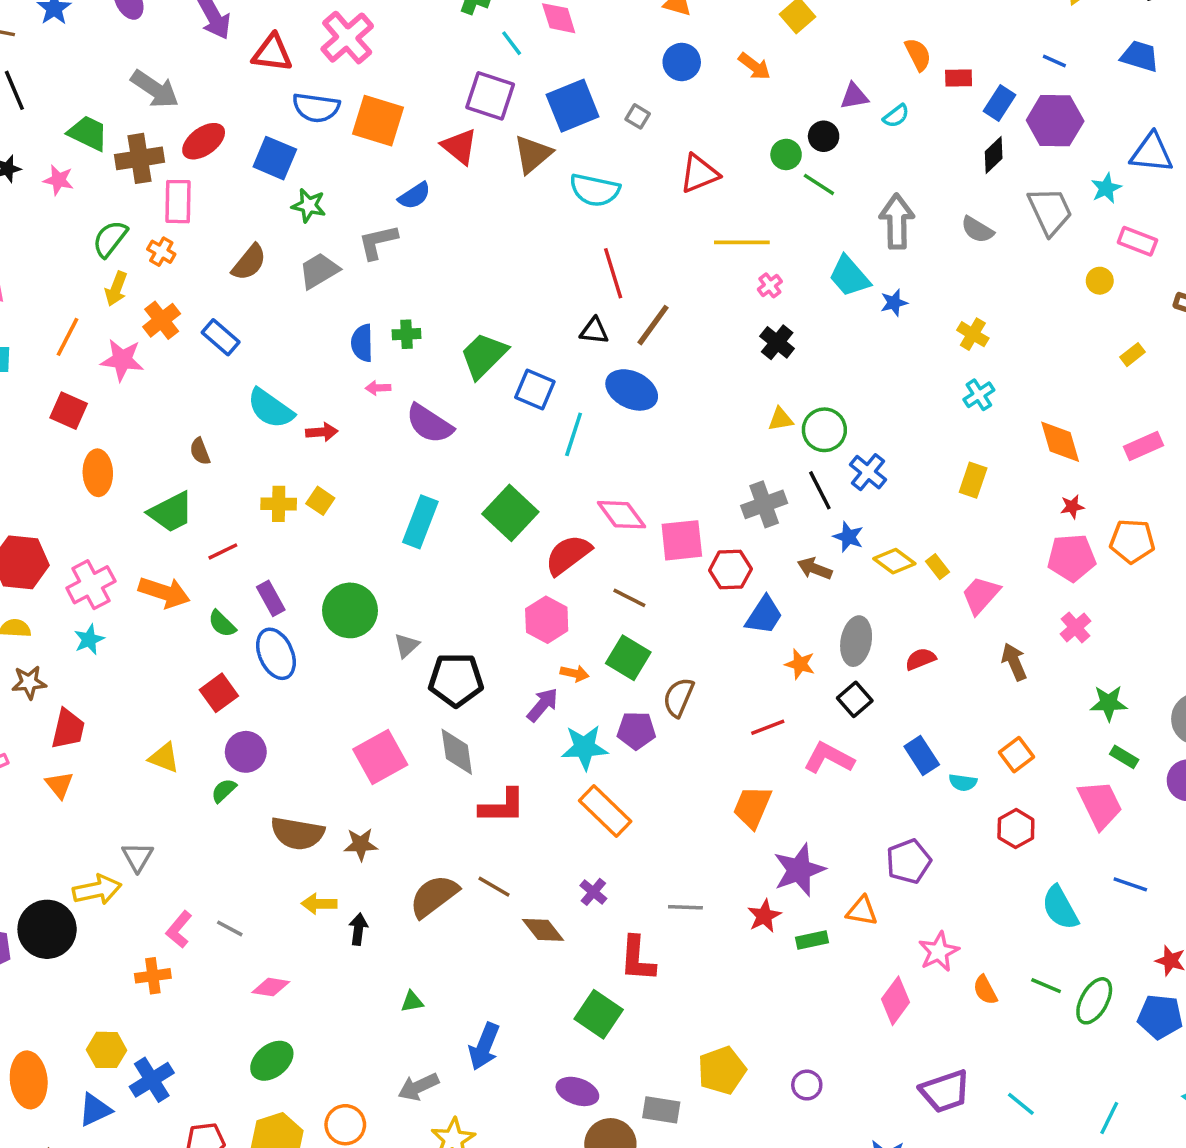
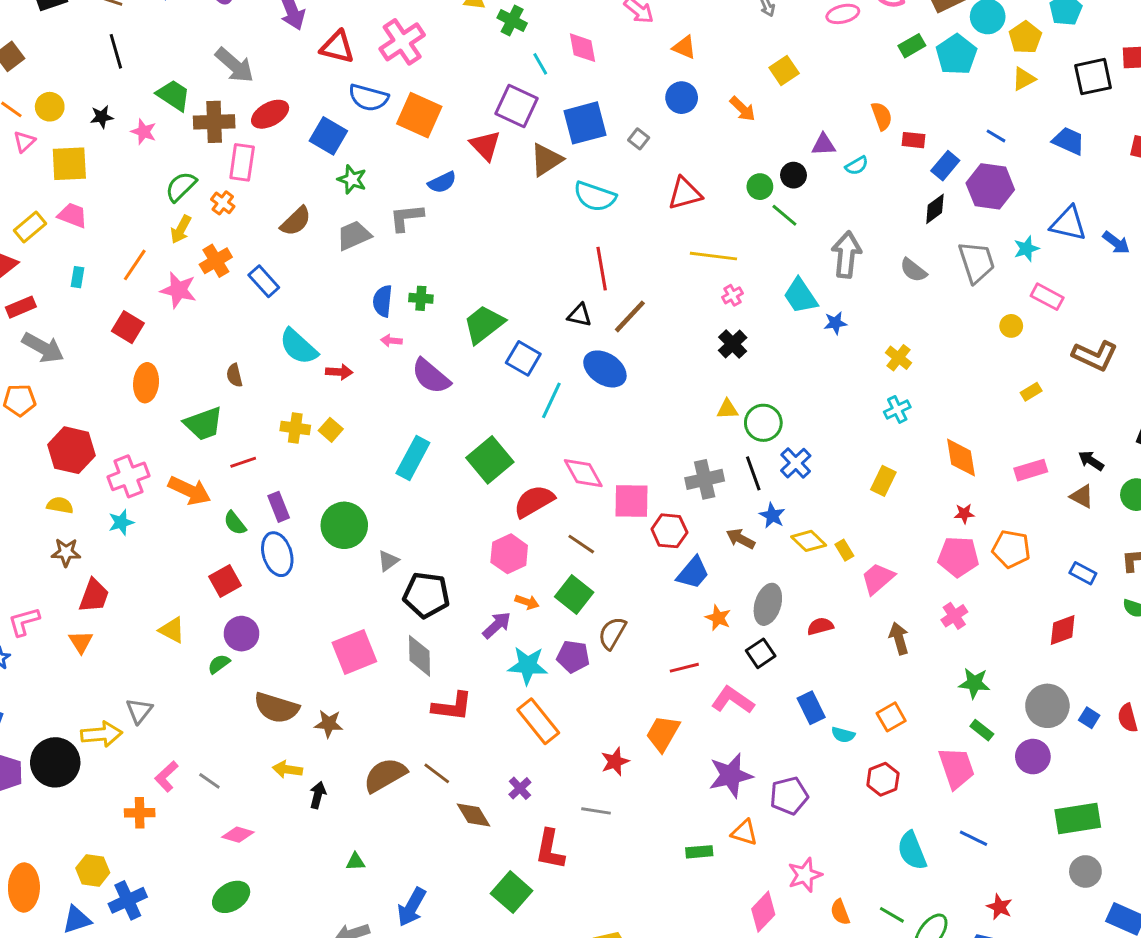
purple star: (799, 870) -> (731, 775), moved
red star: (764, 916) -> (615, 762), moved

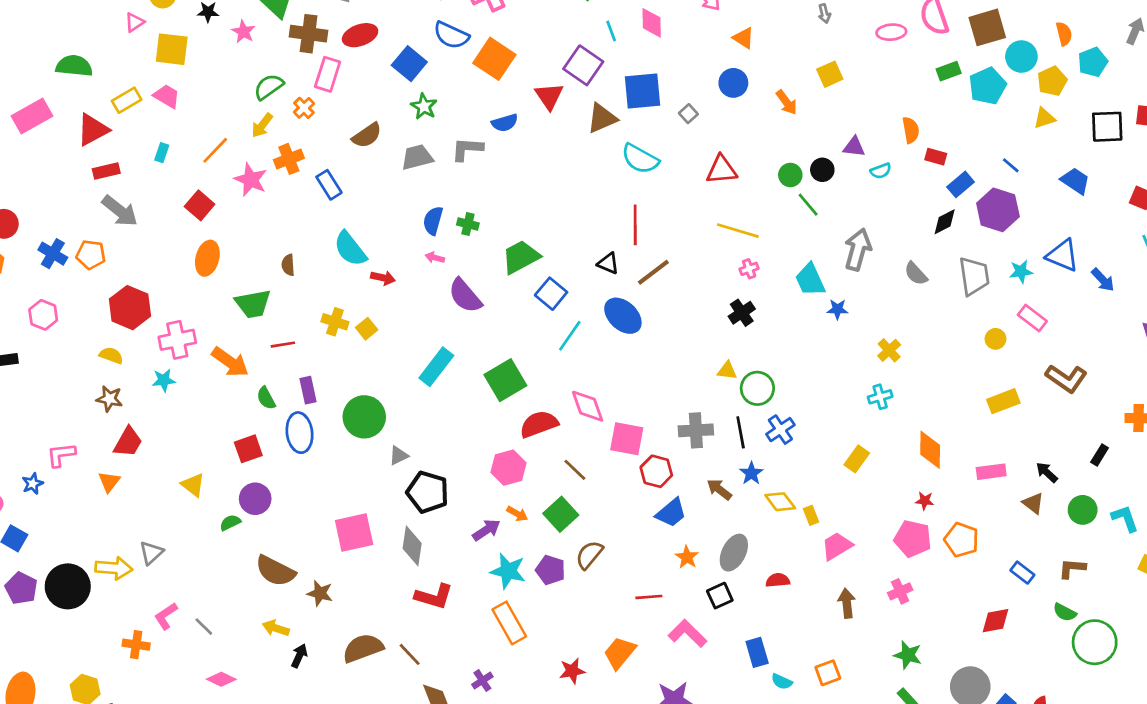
yellow rectangle: (1031, 392) -> (1003, 401), size x1.6

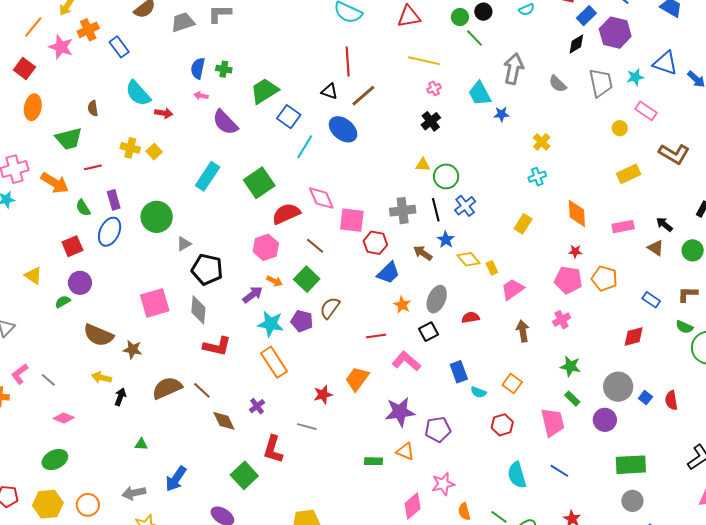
blue ellipse: (300, 433) -> (110, 232), turned 36
orange square: (828, 673) -> (512, 383), turned -30

